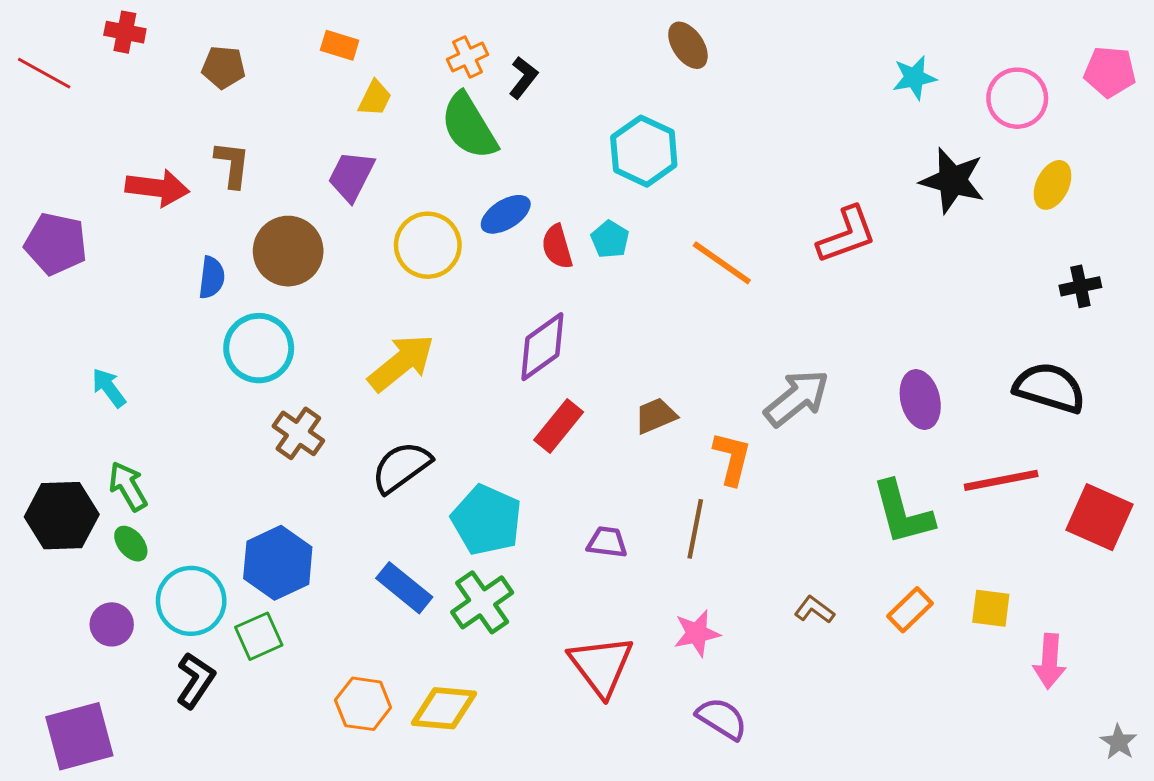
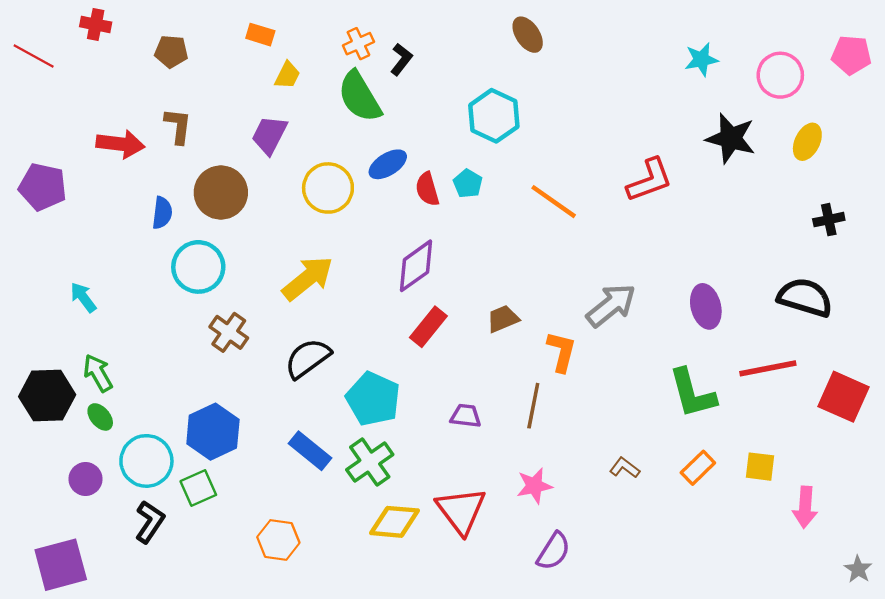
yellow diamond: (444, 708) -> (395, 522), moved
purple semicircle: (722, 719) -> (554, 551), turned 90

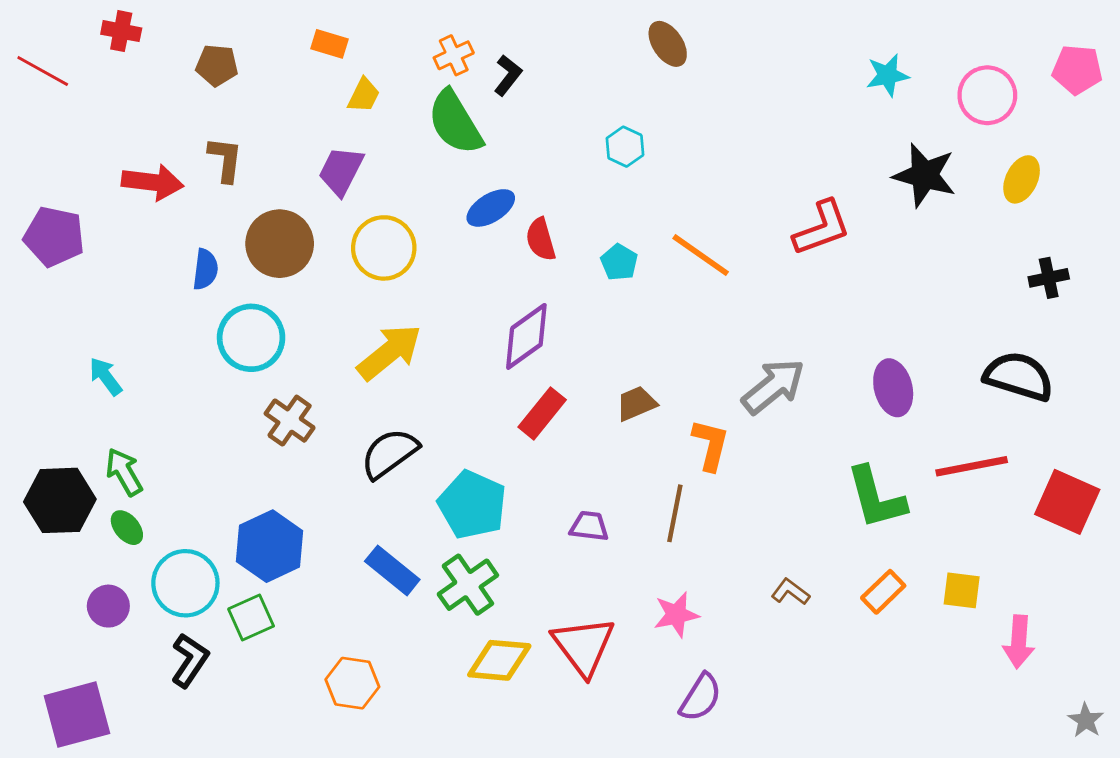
cyan hexagon: (494, 116) -> (625, 147), size x0.6
cyan pentagon: (468, 183) -> (619, 262), moved
yellow circle: (328, 188) -> (384, 248), moved

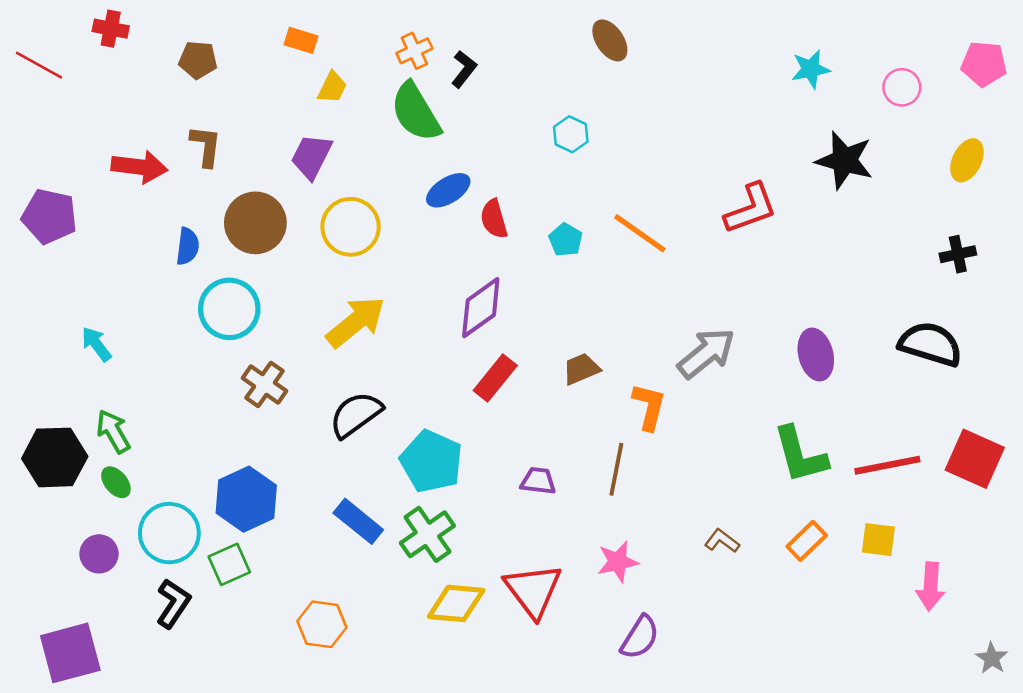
pink circle: (987, 95) -> (902, 87), size x0.7
yellow ellipse: (1022, 179) -> (967, 160), moved
red line: (972, 466) -> (887, 465), moved

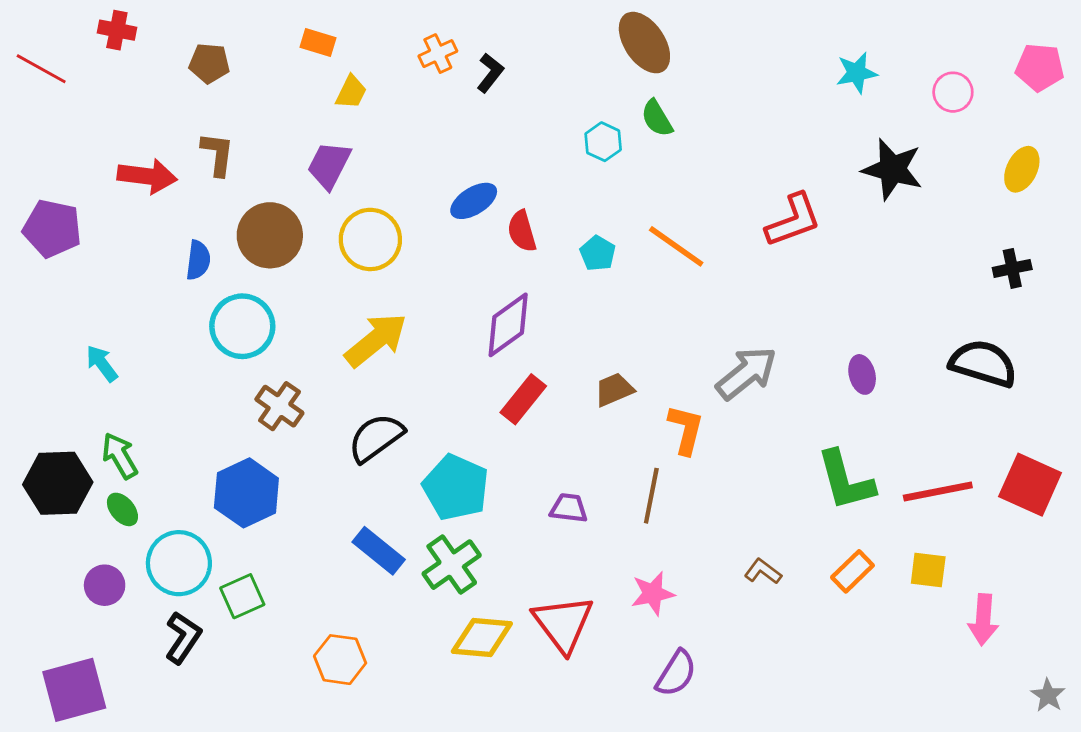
brown ellipse: (610, 40) -> (644, 43), size x1.4
green semicircle: (416, 112) -> (657, 118), moved, size x0.6
purple ellipse: (816, 355) -> (862, 374), size x0.7
blue hexagon: (246, 499) -> (246, 493), moved

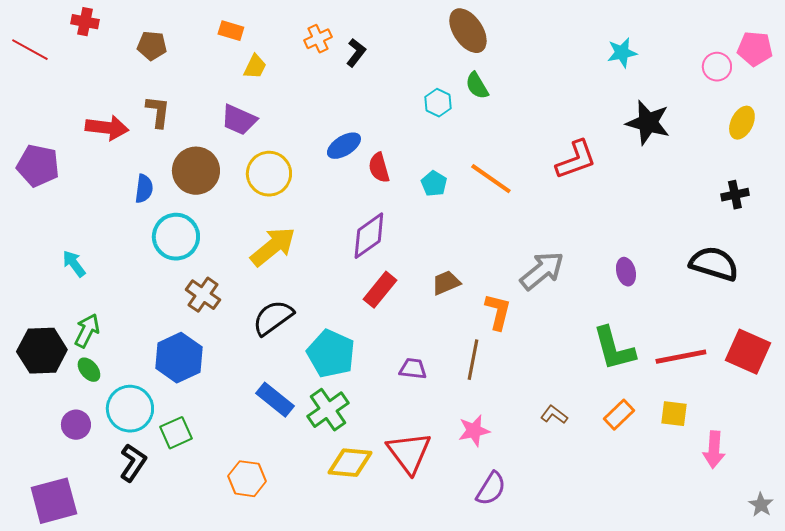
pink circle: (953, 92) -> (717, 67), moved
purple trapezoid: (329, 165) -> (239, 120), turned -93
green arrow: (120, 456) -> (87, 331), turned 56

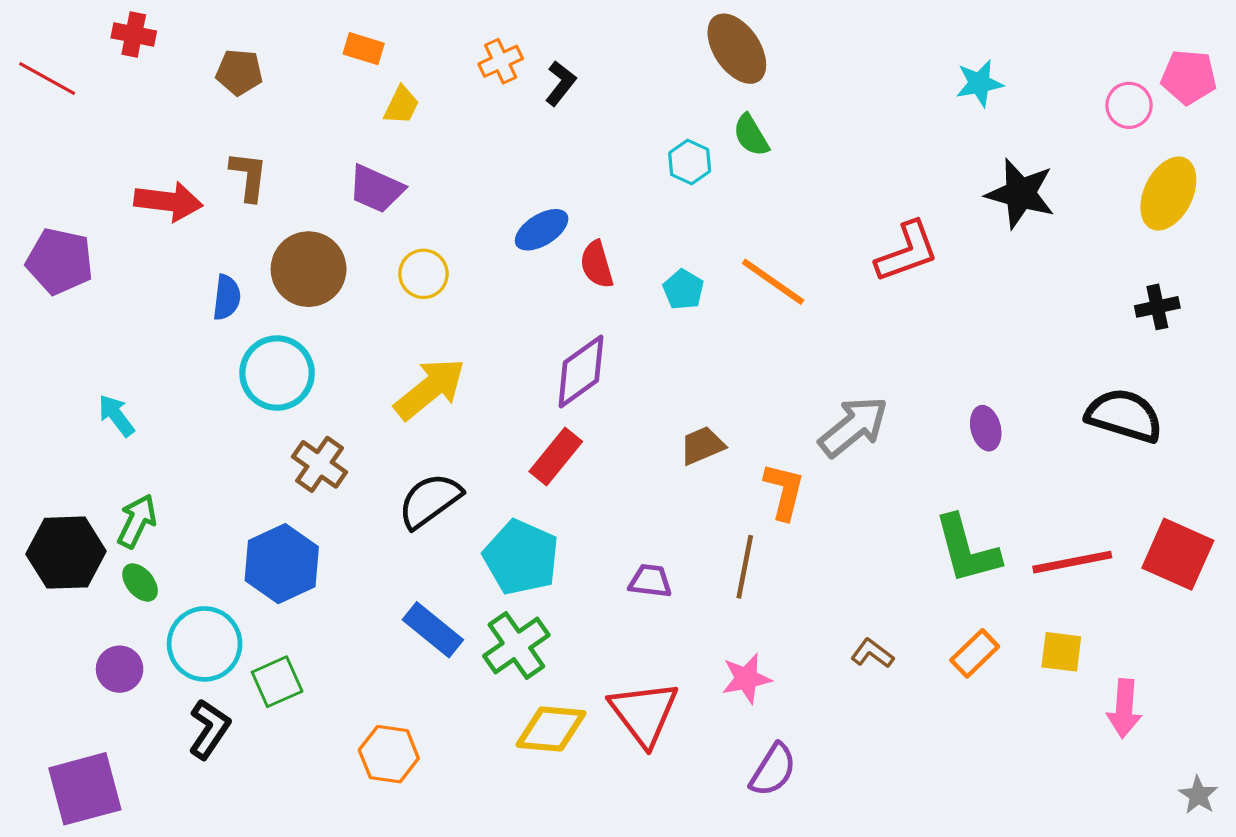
yellow ellipse: (742, 123) -> (1168, 194), size x1.4
yellow circle: (269, 174) -> (423, 274), size x0.7
red rectangle: (380, 290) -> (556, 457), moved

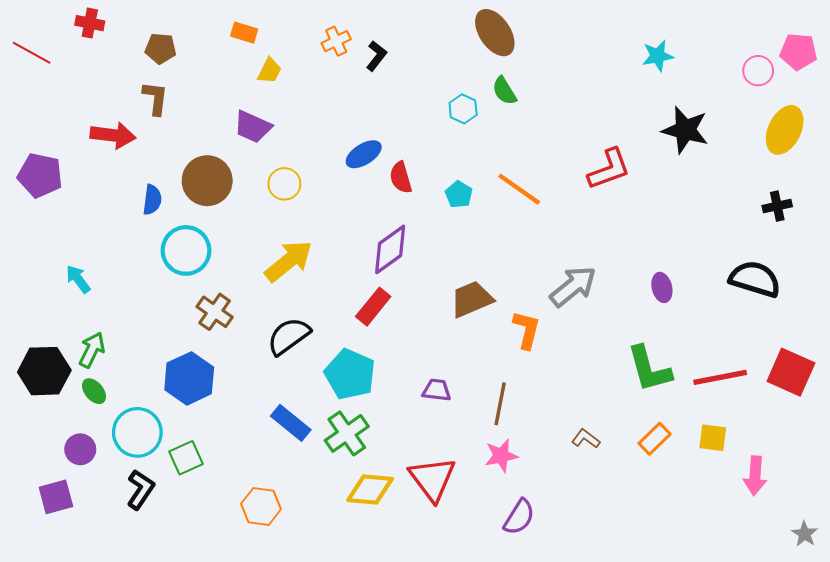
brown L-shape: (249, 176) -> (155, 98), moved
brown trapezoid: (702, 445) -> (472, 299), size x1.4
brown line: (745, 567) -> (500, 404), moved
purple square: (85, 789) -> (56, 497), moved, size x0.7

